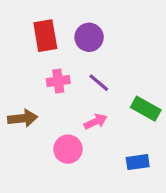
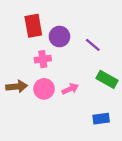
purple circle: (89, 37) -> (59, 37), moved
purple line: (99, 83) -> (93, 45), moved
pink circle: (68, 149) -> (44, 89), moved

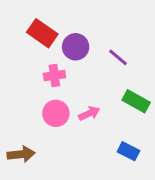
red rectangle: (33, 26) -> (42, 33), turned -45
brown arrow: (17, 87) -> (21, 154), moved
blue rectangle: (101, 119) -> (129, 151), turned 35

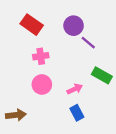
purple circle: (76, 47) -> (74, 26), moved
pink arrow: (89, 113) -> (75, 89), moved
blue rectangle: (129, 151) -> (77, 113), moved, turned 35

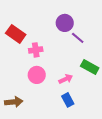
red rectangle: (32, 25) -> (16, 34), moved

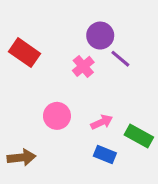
pink cross: (36, 50) -> (83, 66), moved, turned -32
green rectangle: (90, 67) -> (139, 136), moved
blue rectangle: (68, 100) -> (105, 154), turned -40

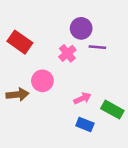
purple line: (120, 59) -> (97, 47), turned -35
pink circle: (57, 116) -> (42, 81), moved
brown arrow: (21, 158) -> (17, 95), moved

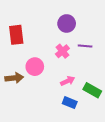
red rectangle: (20, 42) -> (16, 35), turned 48
purple line: (97, 47) -> (85, 46), moved
pink cross: (67, 53) -> (62, 51), moved

